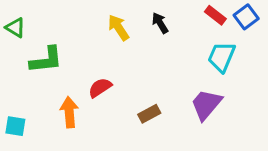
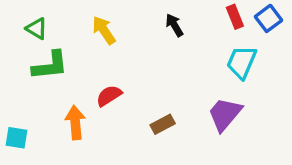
red rectangle: (215, 15) -> (235, 17), turned 30
green triangle: (15, 28) -> (37, 29), moved
yellow arrow: (118, 28) -> (104, 30), moved

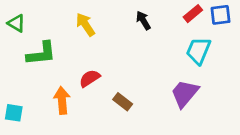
red rectangle: (235, 17) -> (193, 14), turned 72
blue square: (268, 18) -> (220, 15), turned 30
green triangle: (37, 29) -> (16, 23), moved
brown rectangle: (163, 124) -> (123, 102), moved, turned 66

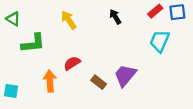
purple trapezoid: (185, 93) -> (125, 75), moved

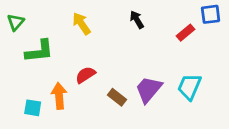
red rectangle: (155, 11) -> (186, 33), moved
green triangle: (13, 19) -> (16, 22), turned 40
cyan trapezoid: (160, 41) -> (189, 87), moved
cyan square: (11, 91) -> (33, 108), moved

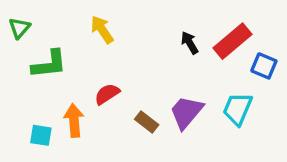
blue square: (211, 14) -> (264, 66), moved, turned 30
black arrow: (137, 20) -> (190, 43), moved
red rectangle: (186, 33) -> (233, 41), size x1.6

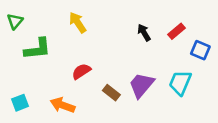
red rectangle: (233, 41) -> (177, 31), size x0.6
orange arrow: (74, 120) -> (63, 105), moved, turned -65
cyan square: (41, 135) -> (20, 103), moved, turned -30

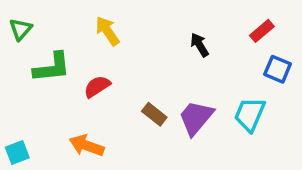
red rectangle: (177, 31) -> (262, 31), moved
red semicircle: (81, 71) -> (97, 86), moved
brown rectangle: (111, 93) -> (154, 114), moved
cyan square: (20, 103) -> (17, 152), moved

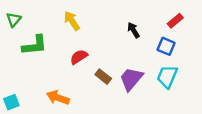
blue square: (278, 69) -> (166, 46), moved
red semicircle: (97, 86) -> (79, 57), moved

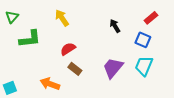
brown rectangle: (103, 77) -> (75, 69), moved

